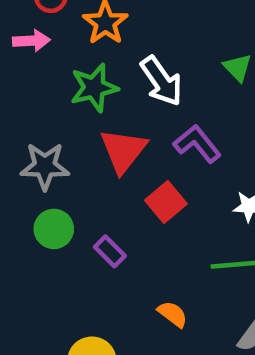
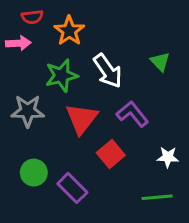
gray star: (45, 166) -> (28, 111), moved
purple rectangle: (110, 251) -> (72, 188), size x1.4

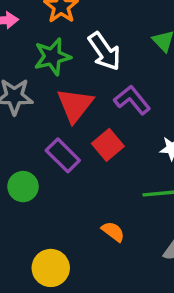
green circle: (34, 173) -> (23, 187), moved
purple rectangle: (72, 188) -> (63, 155), moved

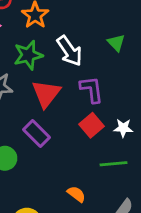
purple L-shape: (132, 100) -> (92, 89), turned 32
red square: (108, 145) -> (92, 125), moved

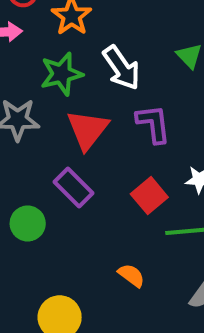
red square: (92, 125) -> (149, 196), moved

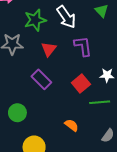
red triangle: (88, 130) -> (49, 49), size x0.7
green circle: (28, 223) -> (17, 113), moved

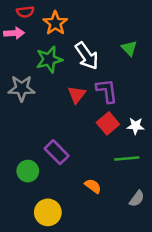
red triangle: (49, 49) -> (77, 95), moved
purple rectangle: (41, 79) -> (57, 152), moved
red square: (81, 84) -> (108, 123), moved

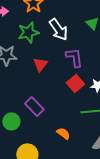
red triangle: (77, 95) -> (40, 64), moved

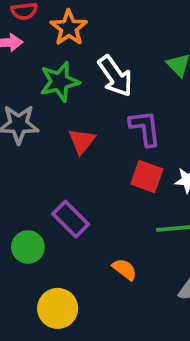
red square: (75, 83) -> (147, 176), turned -30

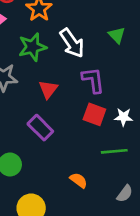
purple rectangle: (71, 219) -> (40, 128), moved

